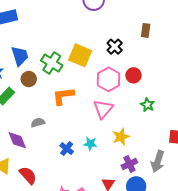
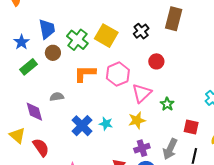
brown rectangle: (146, 30) -> (174, 19), size x1.6
pink hexagon: (109, 79) -> (118, 74), moved
green star: (147, 105) -> (167, 104), moved
pink triangle: (103, 109) -> (142, 93), moved
blue cross: (67, 149) -> (82, 126), size x1.5

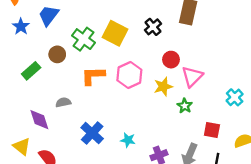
blue trapezoid: (47, 29) -> (49, 15), moved, turned -130
blue star: (21, 42) -> (21, 27), moved
pink triangle: (142, 93) -> (192, 77), moved
yellow star: (137, 120) -> (163, 87), moved
cyan star: (106, 124) -> (128, 140), moved

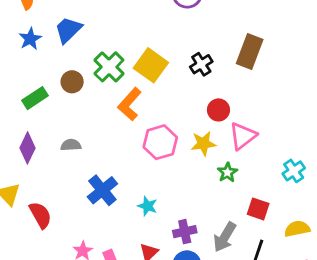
pink hexagon: (129, 75) -> (160, 142), moved
orange L-shape: (93, 76) -> (130, 104), moved, turned -55
purple diamond: (39, 120) -> (27, 148), moved, turned 35

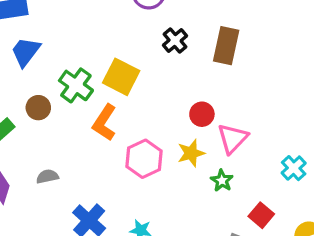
black cross: (201, 64) -> (175, 41), moved
red square: (258, 209) -> (261, 215), turned 30

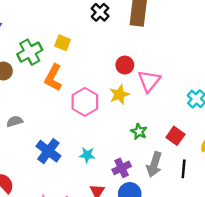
yellow square: (121, 77) -> (63, 43), size x0.6
green cross: (76, 85) -> (30, 52), turned 30
green star: (222, 181) -> (139, 132), moved

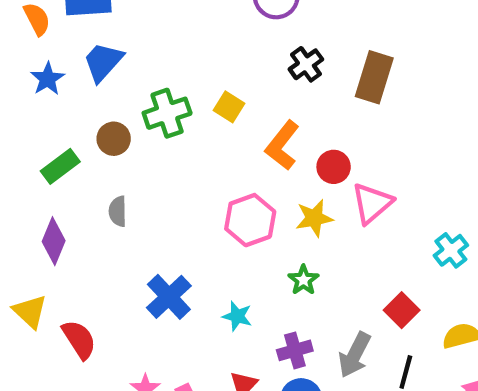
orange L-shape: (53, 78) -> (282, 145), moved
gray semicircle: (15, 121) -> (118, 211), moved, turned -84
green star: (139, 132) -> (303, 280), moved

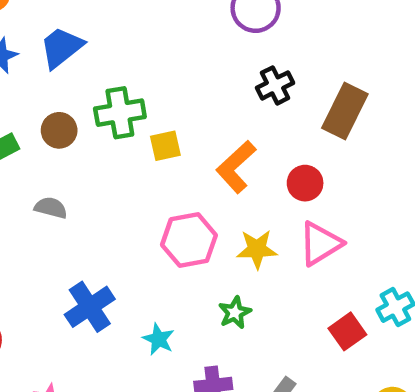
yellow square: (229, 107) -> (165, 146), moved, turned 36
red circle: (334, 167) -> (305, 183), moved
gray semicircle: (118, 211) -> (51, 208), turned 96
red square: (402, 310) -> (347, 331), moved

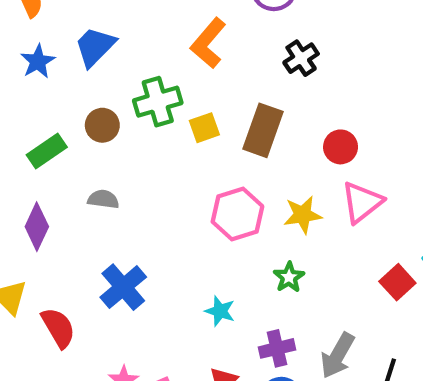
brown rectangle: (345, 111) -> (263, 130), moved
orange L-shape: (236, 167) -> (208, 43), moved
blue cross: (90, 307) -> (123, 287), moved

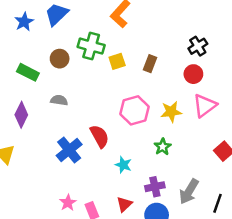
black cross: (301, 58) -> (198, 46), moved
green cross: (158, 102) -> (91, 46), turned 30
brown rectangle: (263, 130) -> (150, 64), size x0.6
green rectangle: (47, 151) -> (28, 72), turned 60
red semicircle: (58, 328) -> (100, 136), moved

